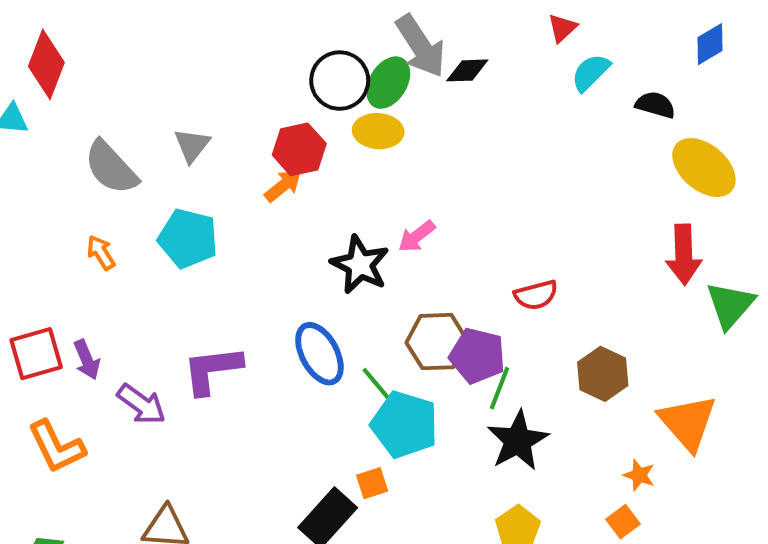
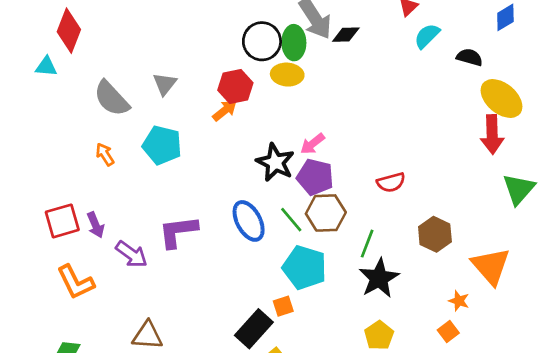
green ellipse: (388, 83) -> (294, 43), turned -32
red arrow: (684, 255) -> (492, 134), moved
purple pentagon: (477, 356) -> (315, 177), moved
green line: (378, 386) -> (291, 220), moved

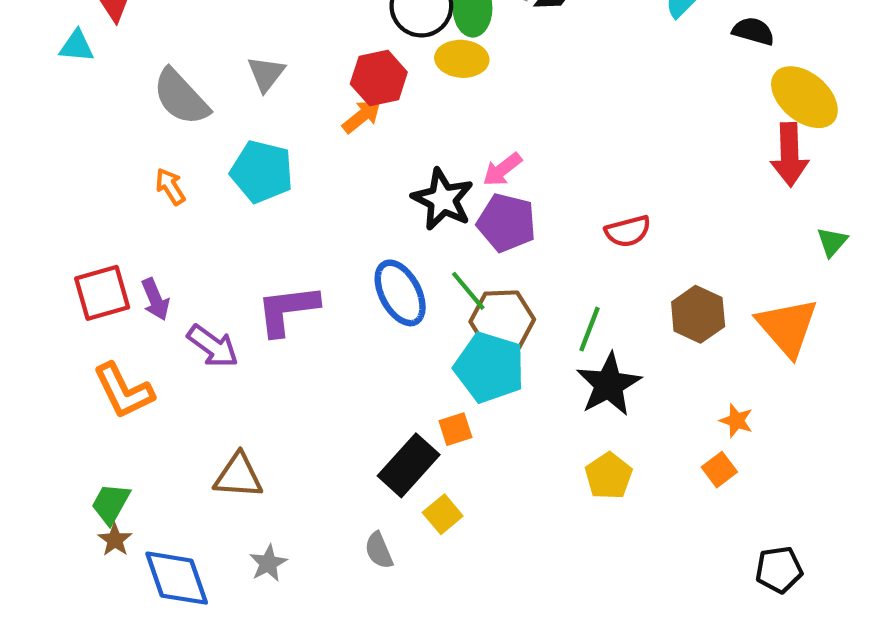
green triangle: (519, 189) -> (832, 242), size x0.6
brown hexagon: (326, 213) -> (502, 321), moved
orange triangle: (491, 266) -> (787, 327), moved

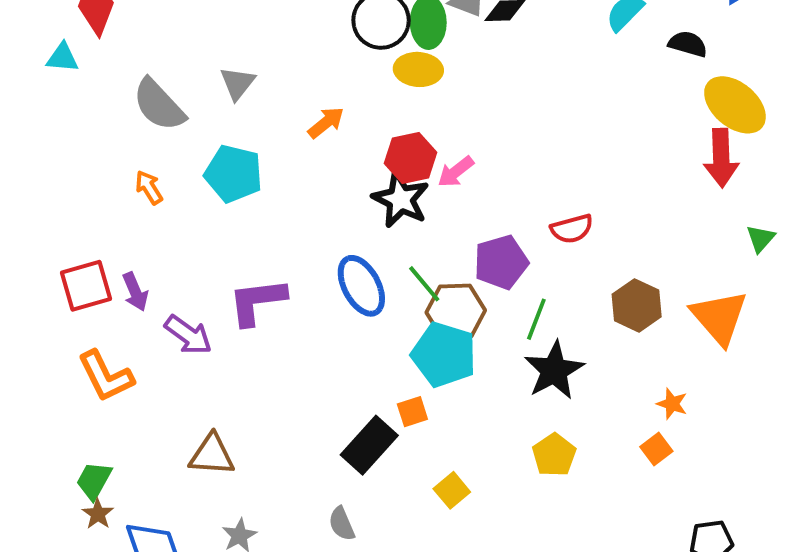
red hexagon: (379, 78) -> (411, 158), moved
purple pentagon: (507, 223) -> (501, 262), moved, turned -30
yellow square: (443, 514) -> (452, 490), moved

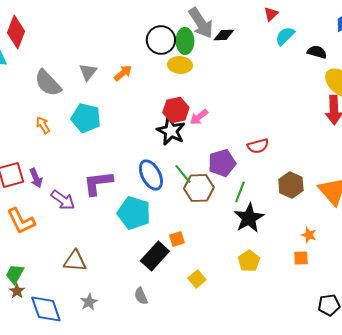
orange arrow: (326, 123) -> (123, 73), moved
cyan pentagon: (444, 355) -> (134, 213), moved
orange square: (656, 449) -> (301, 258), turned 35

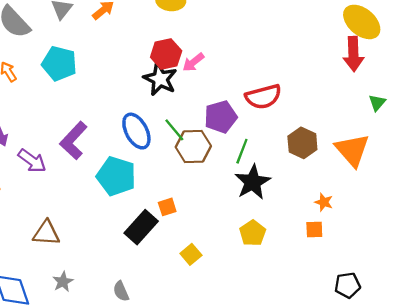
red semicircle: (258, 146) -> (263, 97), size x1.4
purple L-shape: (98, 183) -> (74, 141), turned -40
gray semicircle: (141, 296) -> (121, 291), moved

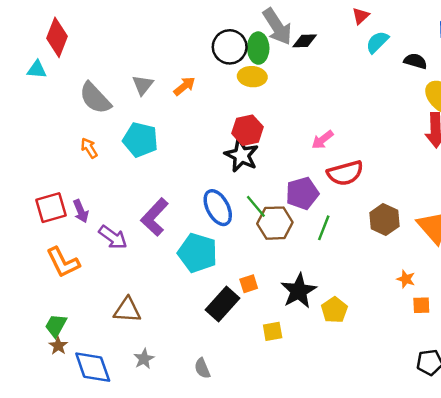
pink arrow: (193, 62) -> (323, 140), moved
black star: (253, 182) -> (299, 291), moved
orange square: (314, 230) -> (421, 305), moved
yellow square: (191, 254) -> (273, 331), turned 30

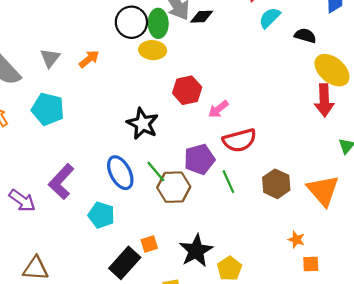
red hexagon: (248, 130) -> (187, 90), moved
green line: (324, 228) -> (228, 182), moved, turned -45
cyan pentagon: (197, 253) -> (101, 215), size x0.7

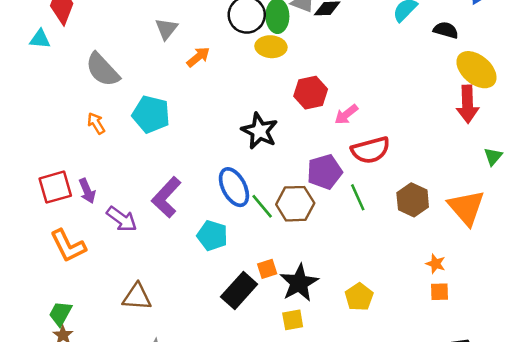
gray triangle: (50, 58) -> (166, 29), moved
green line: (156, 172) -> (262, 206), moved
black star: (196, 251) -> (299, 283), moved
orange square: (311, 264) -> (439, 292), moved

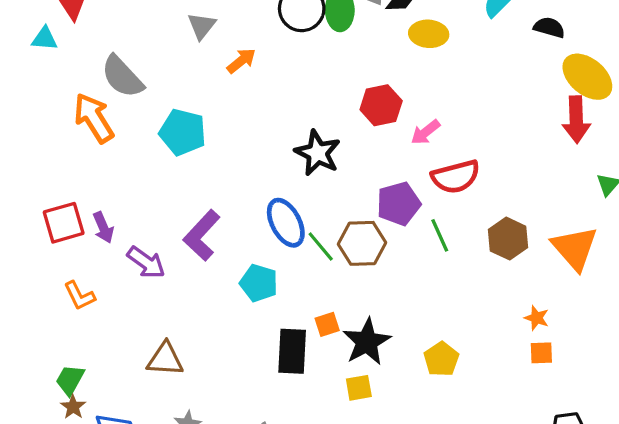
yellow ellipse: (271, 47) -> (429, 34), moved
orange arrow: (96, 123) -> (94, 118), moved, size x1.8
orange L-shape: (68, 246) -> (79, 296), size x0.7
black rectangle: (239, 290) -> (292, 351), turned -39

